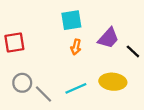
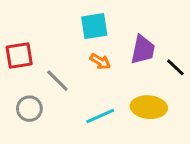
purple trapezoid: (108, 38) -> (143, 50), turned -30
orange arrow: (76, 47) -> (100, 61), turned -72
gray line: (43, 94) -> (57, 81), moved

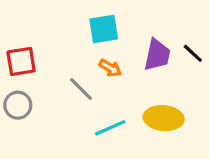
black line: (175, 67) -> (193, 53), moved
gray line: (57, 81) -> (81, 89), moved
gray circle: (29, 109) -> (18, 105), moved

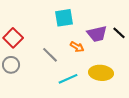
purple trapezoid: (157, 55) -> (97, 34), turned 65
red square: (21, 61) -> (13, 38), turned -36
orange arrow: (110, 68) -> (77, 47), moved

